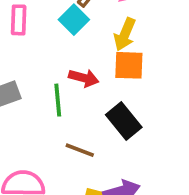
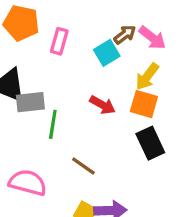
green line: (58, 100) -> (53, 124), moved
black rectangle: (124, 121) -> (150, 143), moved

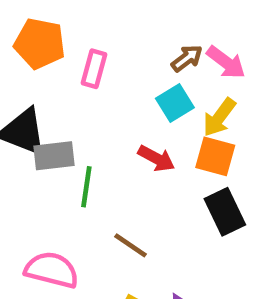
cyan square: (107, 53) -> (175, 103), moved

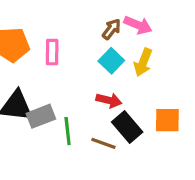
orange square: (215, 156) -> (167, 120), moved
black rectangle: (225, 212) -> (127, 127), moved
brown line: (131, 245) -> (103, 143), moved

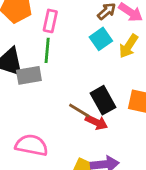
red arrow: (109, 100) -> (96, 122), moved
green line: (68, 131) -> (47, 50), moved

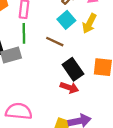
brown line: (79, 110) -> (55, 42), moved

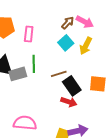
green line: (24, 33) -> (34, 64), moved
brown line: (55, 42) -> (59, 74), moved, turned -42

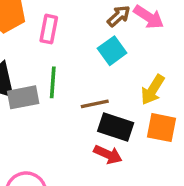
yellow arrow: (86, 46) -> (153, 90), moved
black rectangle: (72, 86) -> (116, 127), turned -42

